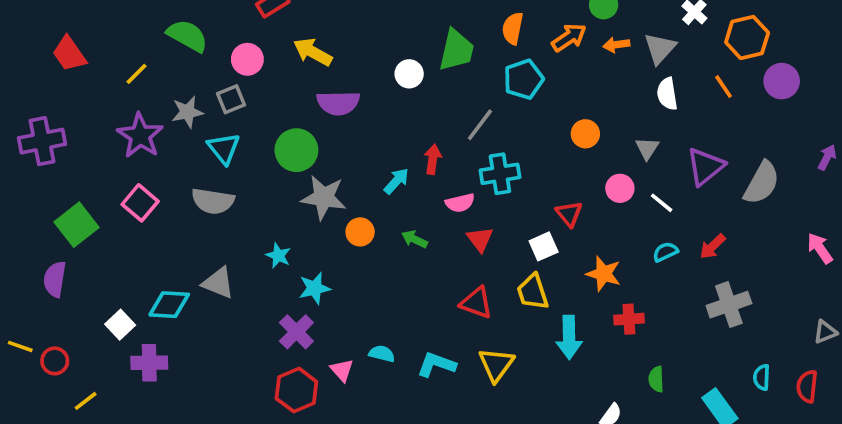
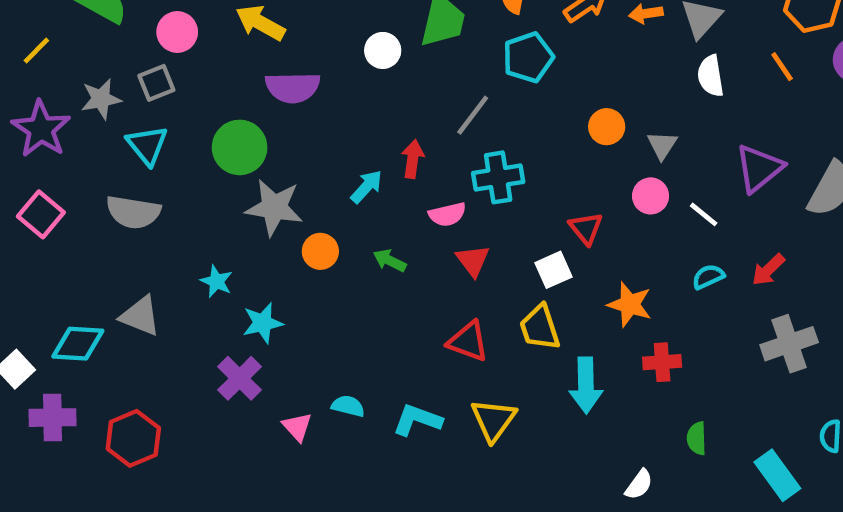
gray triangle: (647, 148) -> (662, 145), moved
red hexagon: (296, 390) -> (133, 438), moved

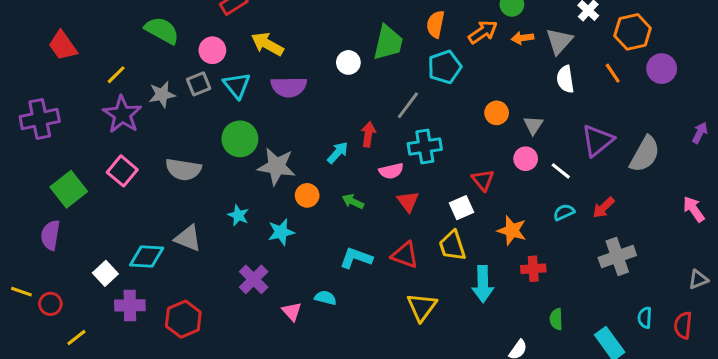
yellow line: (36, 50) -> (116, 75), moved
cyan triangle: (147, 145) -> (237, 85), moved
green circle: (240, 147) -> (240, 139), moved
cyan star: (263, 323) -> (281, 232), moved
cyan L-shape: (417, 420) -> (356, 258), moved

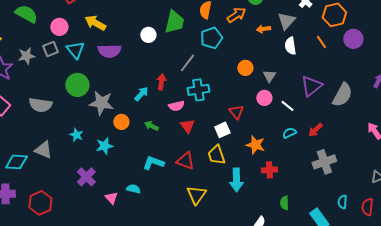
orange arrow: (523, 38) -> (263, 29), moved

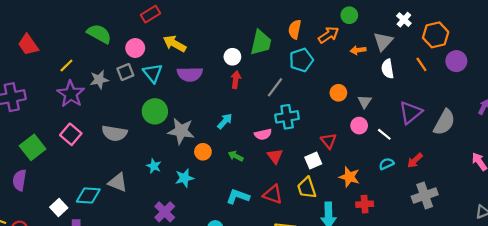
red arrow: (161, 82) -> (236, 80), moved

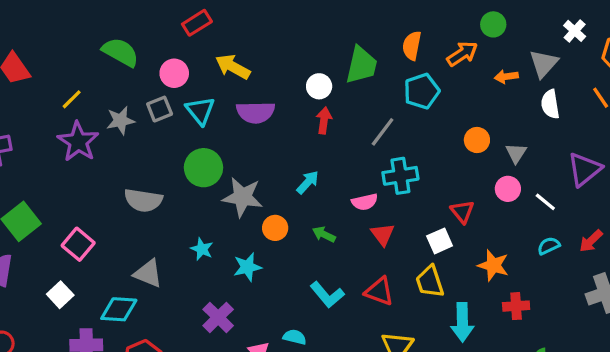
pink square: (71, 134) -> (78, 244), moved
cyan diamond: (88, 195) -> (119, 309), moved
cyan L-shape: (238, 197) -> (327, 295), turned -150
white square: (59, 207) -> (60, 295), moved

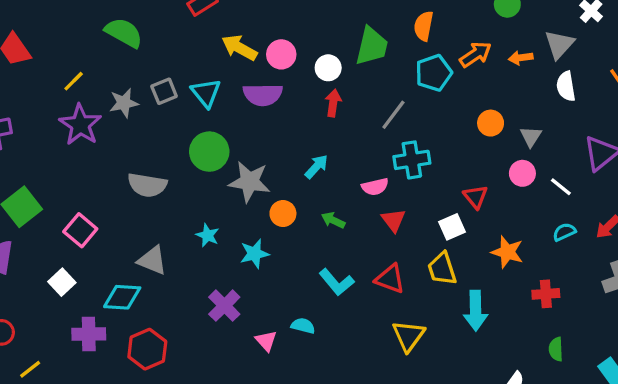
orange arrow: (462, 54) -> (476, 54), moved
pink circle: (174, 73) -> (281, 54), moved
red cross: (516, 306) -> (546, 294), moved

